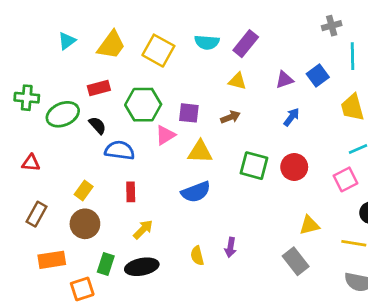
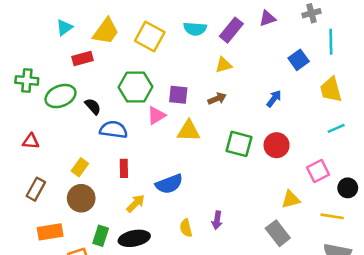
purple triangle: (285, 80) -> (267, 18), moved
yellow triangle: (237, 81) -> (224, 65), turned -30
red rectangle: (99, 88) -> (82, 59), moved
pink square: (345, 179) -> (318, 171), moved
blue semicircle: (196, 192) -> (169, 184), moved

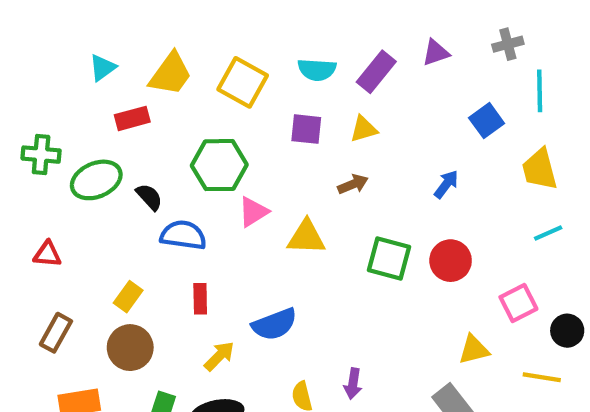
purple square: (178, 95) -> (306, 129), moved

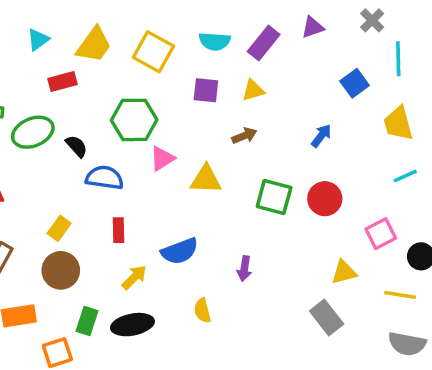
gray cross: (508, 44) -> (372, 20), turned -30
purple arrow: (353, 384) -> (244, 269), moved

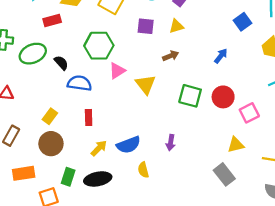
yellow triangle: (206, 179) -> (146, 84), turned 50
pink square: (381, 234) -> (249, 113), moved
blue semicircle: (180, 251) -> (128, 145), moved

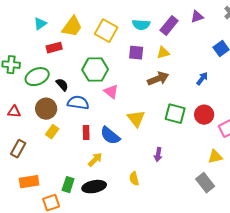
brown arrow: (171, 56) -> (158, 79), size x1.5
pink triangle: (117, 71) -> (111, 92), turned -49
yellow triangle: (146, 84) -> (136, 119), moved
brown circle: (51, 144) -> (46, 109), moved
blue semicircle: (128, 145) -> (110, 136), moved, turned 60

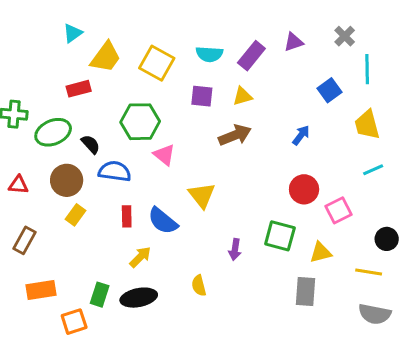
cyan triangle: (40, 24) -> (73, 33), moved
green square: (175, 114) -> (280, 236), moved
gray rectangle: (205, 183) -> (306, 292), turned 42

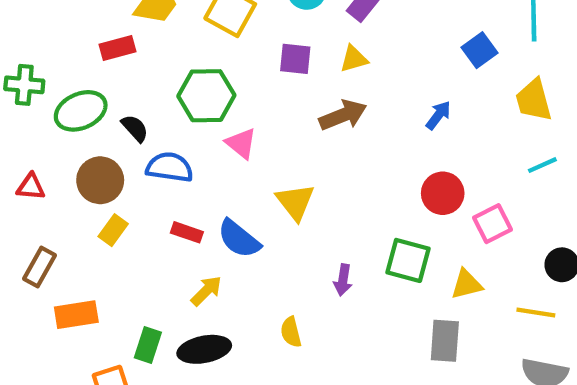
red rectangle: (127, 216) -> (187, 232), turned -70
orange rectangle: (41, 290) -> (76, 315), moved

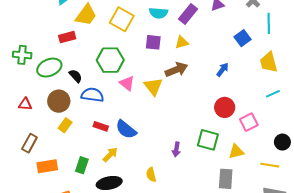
yellow triangle: (295, 202) -> (153, 86), moved
green rectangle: (148, 345) -> (82, 165), moved

